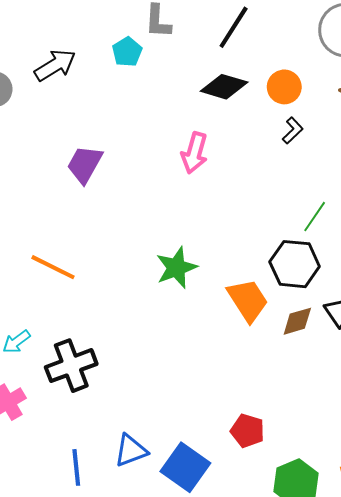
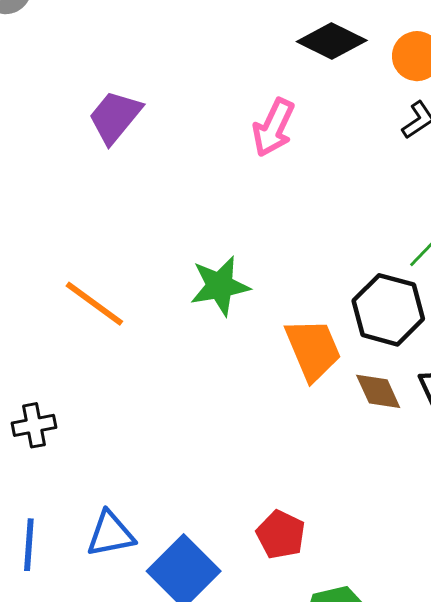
orange line: (53, 267) -> (94, 304), moved
brown diamond: (297, 321) -> (378, 391), turned 72
black cross: (71, 366) -> (34, 425), moved, size x0.6

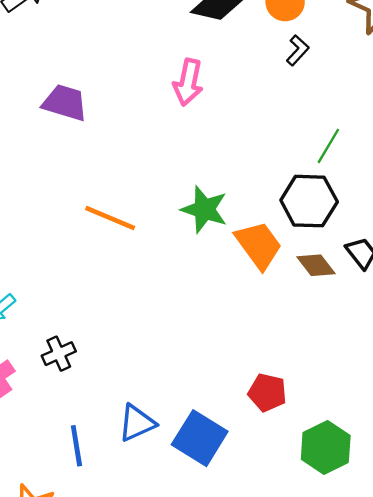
purple trapezoid: (115, 117) -> (65, 103), turned 81
green star: (220, 286) -> (204, 209), moved, turned -30
orange line: (94, 304) -> (110, 218), moved

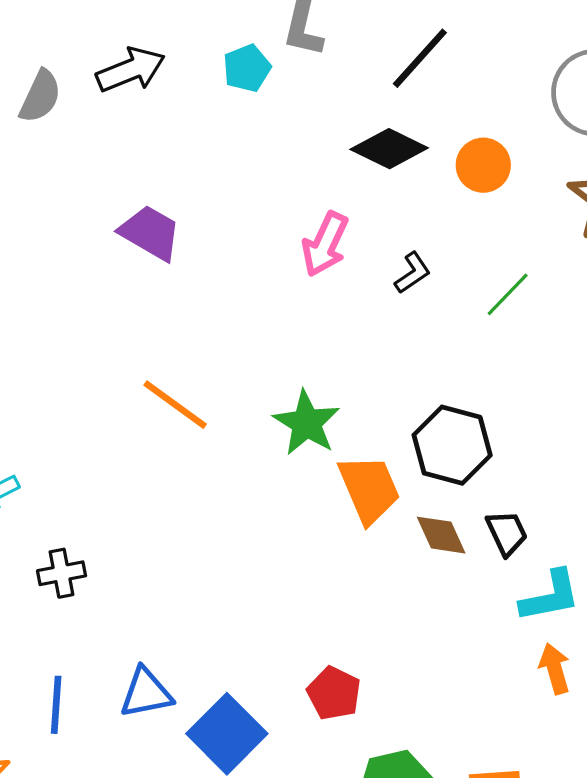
black L-shape: (298, 50) -> (413, 273), moved
green line: (328, 146) -> (508, 294), moved

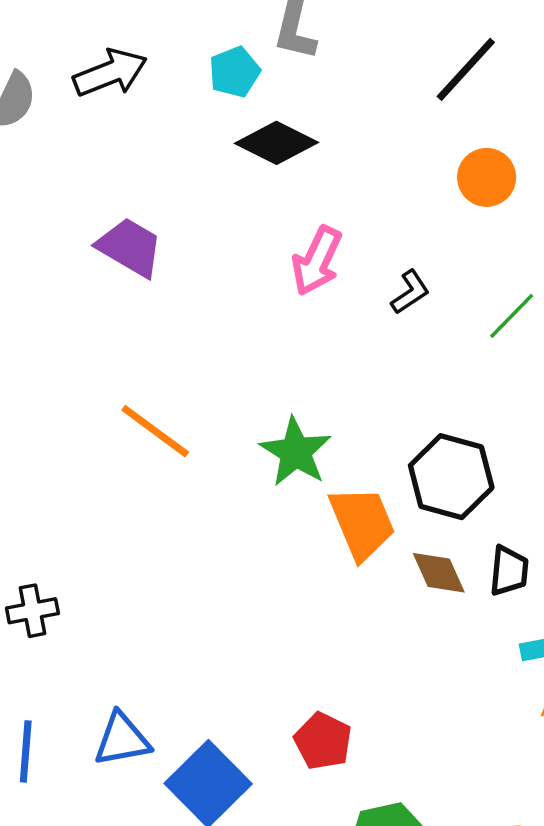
black line: (420, 58) -> (466, 69), moved
black diamond: (389, 149) -> (277, 143), moved
black trapezoid: (507, 533) -> (509, 571), turned 30

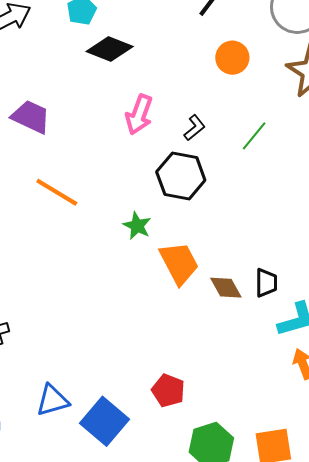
orange line: (155, 431) -> (57, 192), moved
green star: (296, 452) -> (137, 226), size x0.7
black hexagon: (451, 477) -> (181, 176), moved

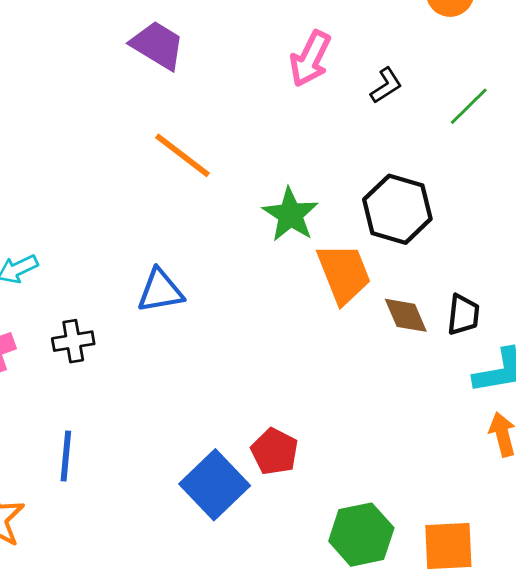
black hexagon: (181, 176) -> (397, 209), moved
green star: (137, 226) -> (290, 215), size x1.4
red pentagon: (168, 391) -> (275, 452), moved
blue triangle: (53, 400) -> (160, 291), moved

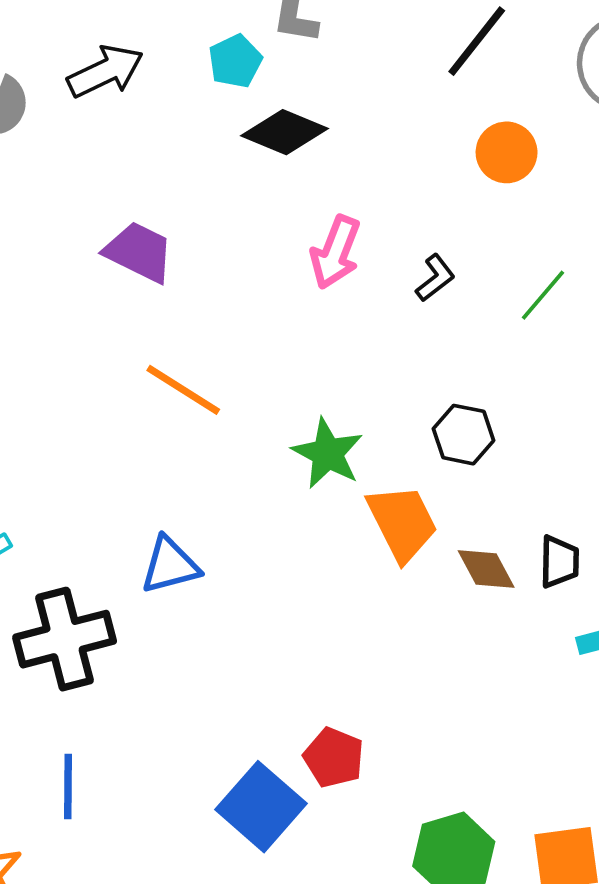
black hexagon: (397, 209) -> (463, 435), size x0.7
black cross: (73, 341) -> (65, 639), size x1.8

